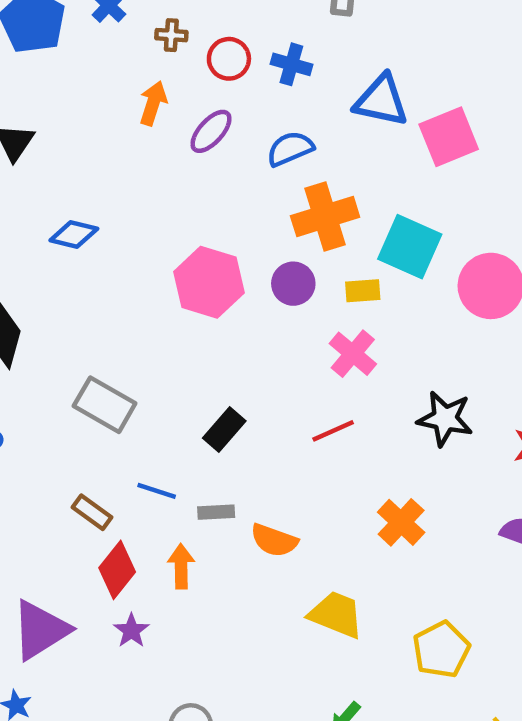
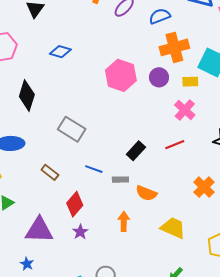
black rectangle: (224, 429) -> (136, 151), moved
brown rectangle: (92, 512) -> (50, 172), moved
orange arrow: (181, 566) -> (124, 221), moved
purple triangle: (40, 630) -> (39, 230), turned 32

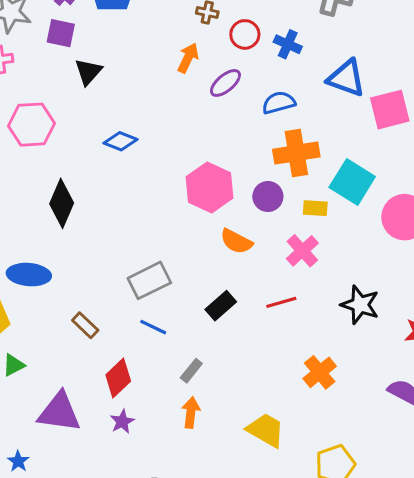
gray rectangle: (72, 129) -> (149, 280), moved, turned -64
gray rectangle: (120, 180) -> (191, 371), moved, turned -56
orange semicircle: (146, 193) -> (236, 241), moved
blue star: (27, 264) -> (18, 461), moved

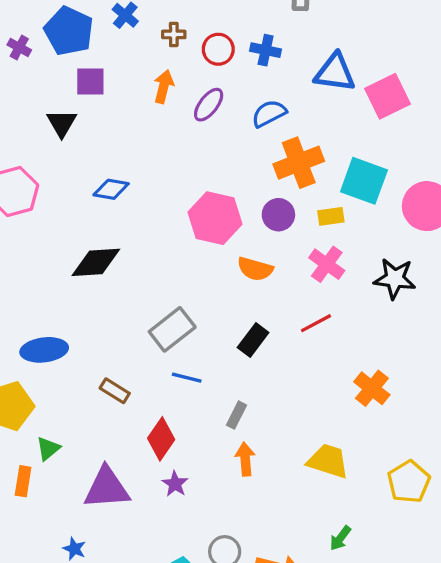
purple square: (61, 33) -> (90, 81), moved
black diamond: (62, 203) -> (96, 262), moved, turned 75
black star: (360, 305) -> (395, 279), moved

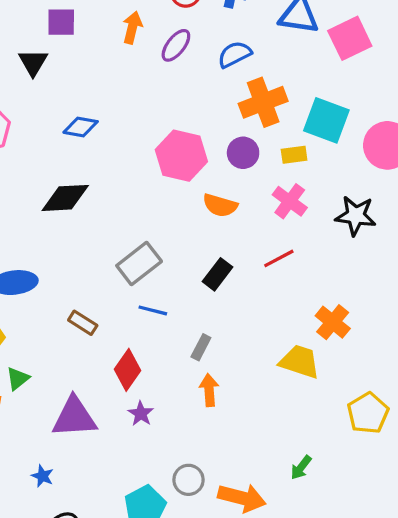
yellow trapezoid: (328, 461) -> (300, 362), moved

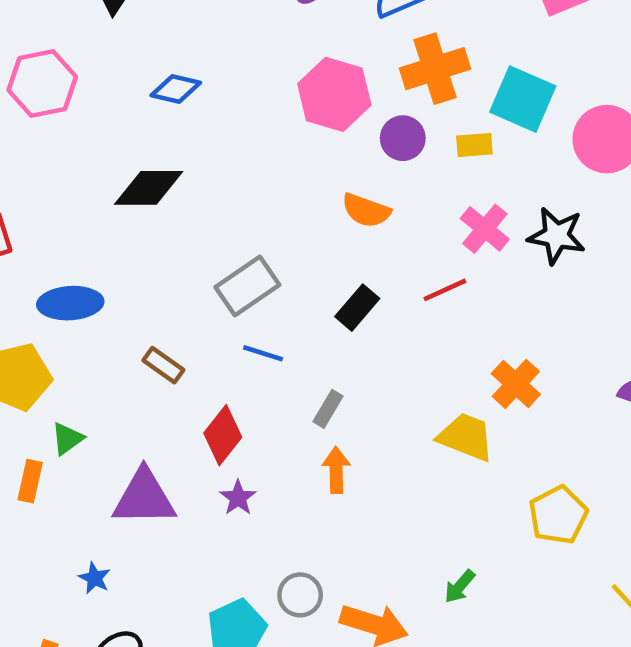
pink hexagon: (181, 156) -> (334, 94), moved
pink cross: (290, 201) -> (485, 229), moved

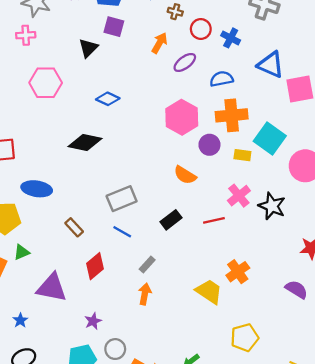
purple star: (238, 498) -> (93, 321), moved

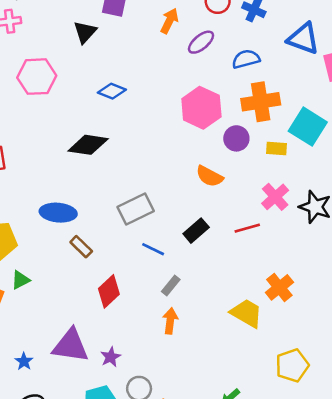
blue ellipse: (37, 189) -> (58, 213), moved
blue line: (122, 232) -> (153, 249), moved
purple triangle: (52, 288) -> (71, 346), moved

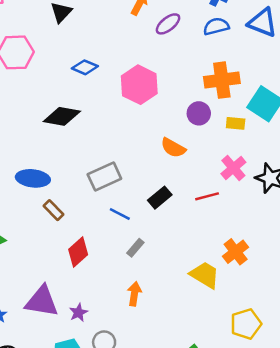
blue semicircle: (246, 59) -> (216, 26), moved
pink hexagon: (201, 108) -> (139, 85), moved
orange arrow: (170, 321) -> (134, 294), moved

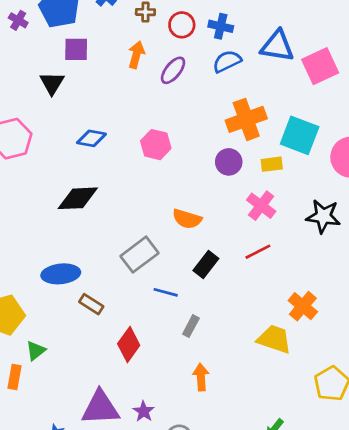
pink hexagon: (139, 85) -> (156, 145), size x0.7
orange semicircle: (173, 148) -> (187, 219), moved
pink cross: (233, 168) -> (261, 206), moved

